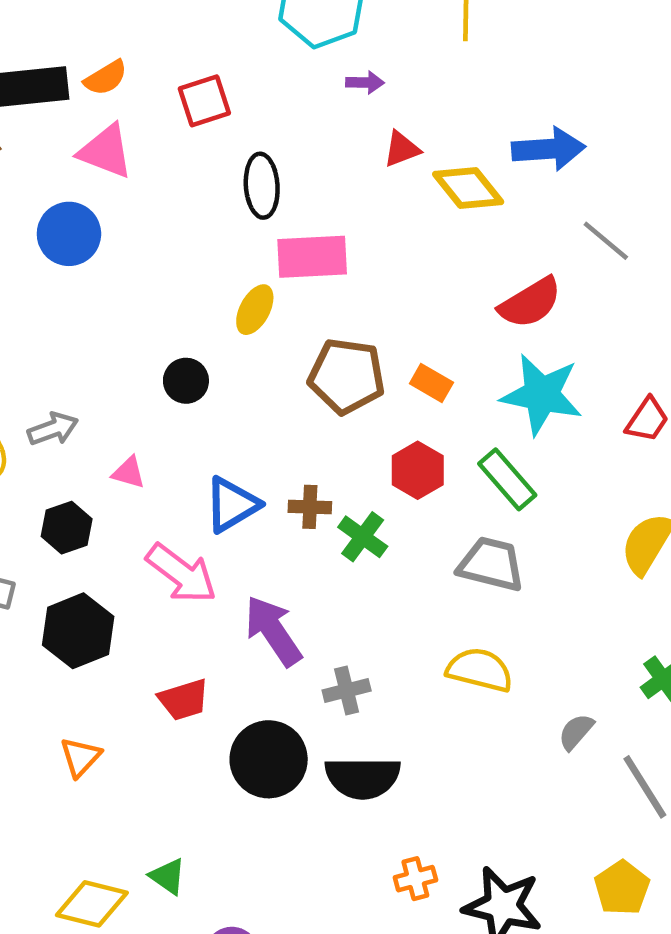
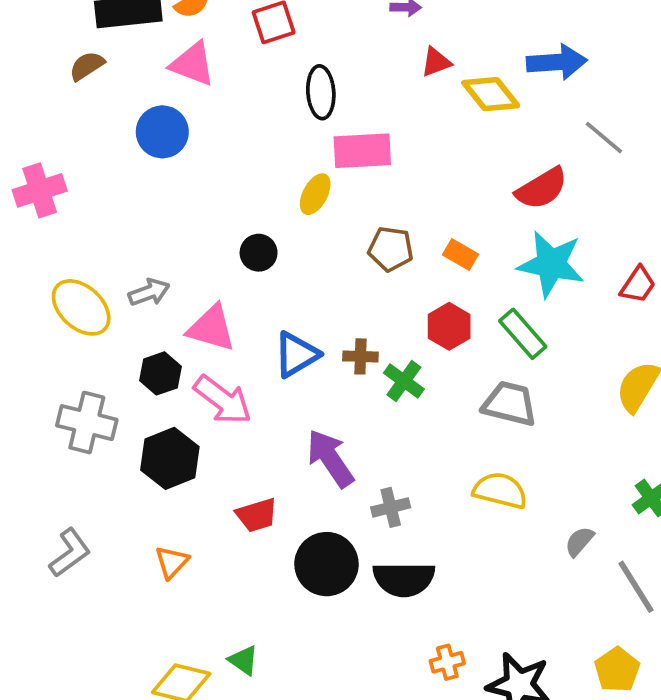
brown pentagon: (347, 376) -> (391, 249), size x0.7
pink triangle: (129, 473) -> (211, 328), size x1.8
pink arrow: (181, 573) -> (223, 400), moved

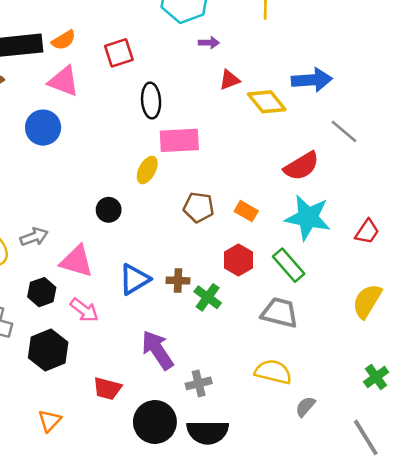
pink arrow: (223, 400) -> (84, 310), size x0.7
red trapezoid: (257, 515) -> (107, 389), turned 32
gray semicircle: (579, 541) -> (305, 407), moved

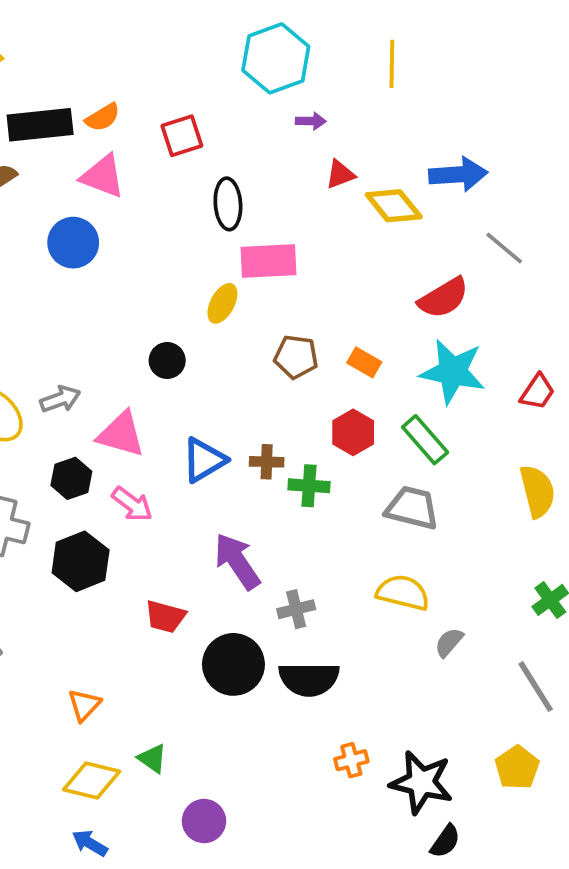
green cross: (208, 297) -> (309, 486), turned -32
yellow semicircle: (367, 301) -> (537, 491), turned 135
orange triangle: (49, 421) -> (84, 705), moved

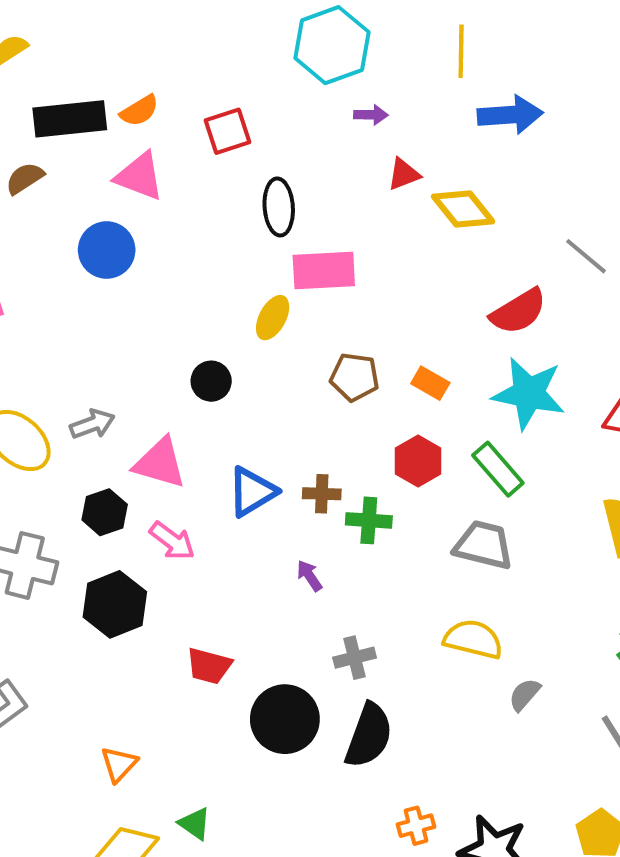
blue arrow: (458, 174) -> (510, 115), moved
purple arrow: (237, 561) -> (309, 576), moved, size x0.5
black semicircle: (309, 679) -> (369, 736), turned -70

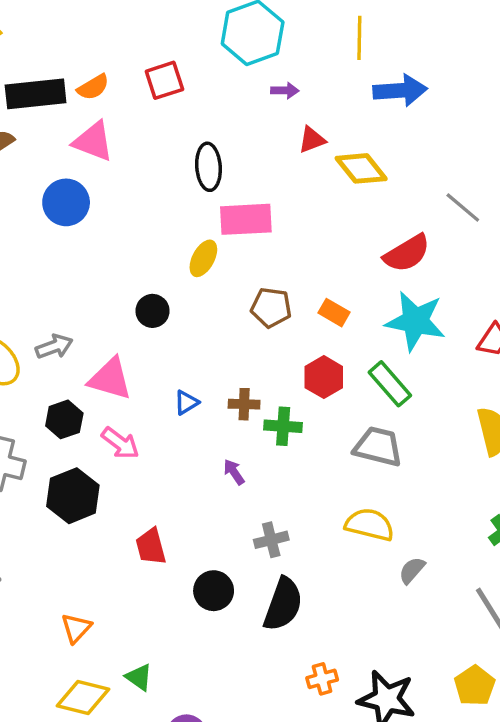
red square: (228, 131) -> (164, 80), moved
blue triangle: (252, 492) -> (186, 402), size x0.6
red trapezoid: (209, 666) -> (151, 547), turned 60
black circle: (285, 719) -> (214, 591), size x0.7

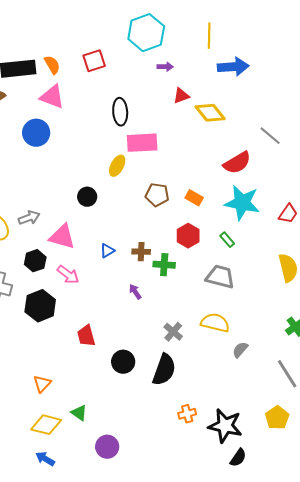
orange semicircle: (93, 87) -> (52, 65), turned -90
green rectangle: (390, 384) -> (227, 240), size x0.6
gray cross: (271, 540) -> (173, 332), moved, turned -36

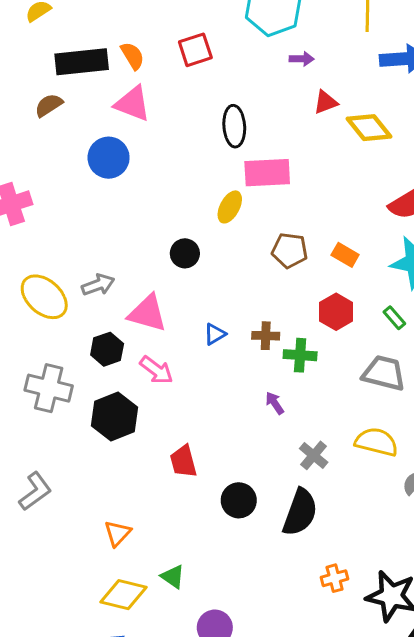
purple arrow: (135, 292) -> (275, 403), moved

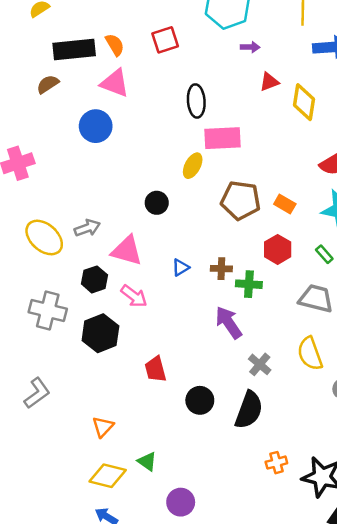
yellow diamond: (369, 128) -> (304, 102), turned 48
brown pentagon: (290, 250) -> (241, 200), size x1.4
purple arrow: (275, 403) -> (229, 323), size x1.8
yellow semicircle: (376, 442) -> (310, 354), turned -124

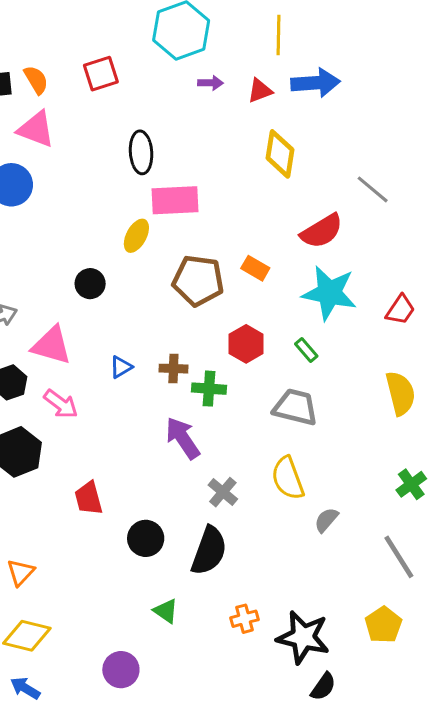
red triangle: (269, 82) -> (260, 91), moved
orange rectangle: (285, 204) -> (255, 268), moved
green triangle: (147, 461) -> (166, 611), moved

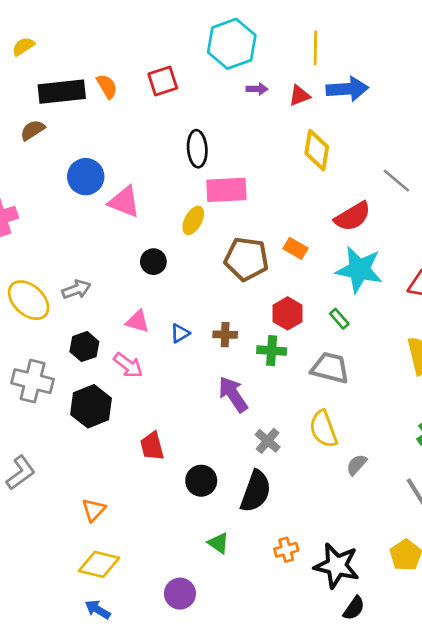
pink triangle: (36, 129) -> (124, 202), moved
pink triangle: (51, 345) -> (137, 321), moved, size x0.7
green cross: (209, 389) -> (272, 351), moved

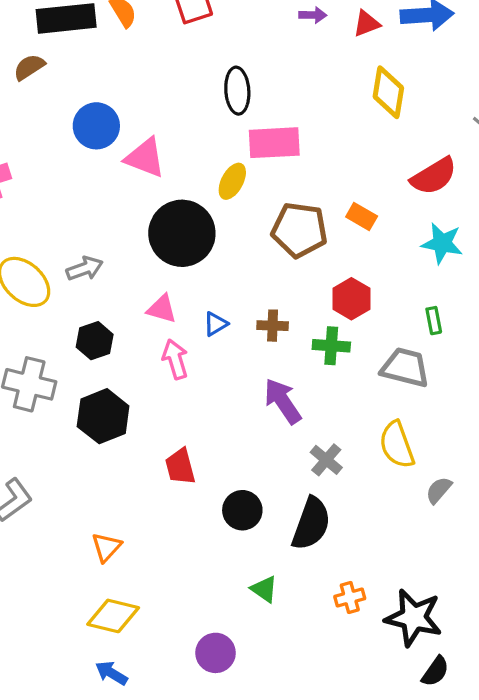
black circle: (153, 262) -> (182, 233), size x2.0
cyan star: (359, 270) -> (442, 243), size x0.7
green rectangle: (339, 319) -> (434, 321), moved, turned 30
pink arrow: (128, 365) -> (175, 359), moved, turned -144

